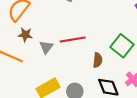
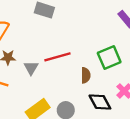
green square: (122, 46) -> (109, 58), turned 35

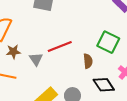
green square: (109, 58) -> (108, 42), turned -35

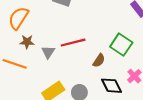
brown semicircle: (88, 61) -> (99, 60), turned 32

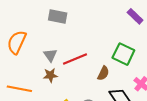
brown star: (27, 42) -> (50, 75), moved
gray triangle: (48, 52) -> (50, 55), moved

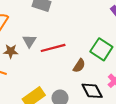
brown star: (50, 75) -> (11, 51), moved

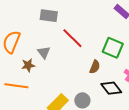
red line: (53, 48) -> (72, 38), moved, turned 70

